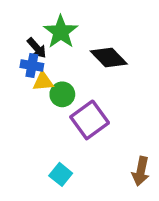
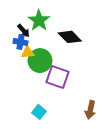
green circle: (62, 94) -> (40, 61), size x1.5
purple square: (90, 120) -> (57, 77), turned -35

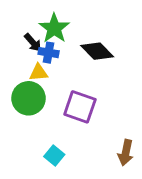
blue cross: (20, 42) -> (49, 53), moved
green circle: (40, 61) -> (29, 98), moved

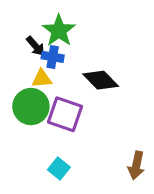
black diamond: (97, 51) -> (101, 80), moved
purple square: (80, 107) -> (65, 114), moved

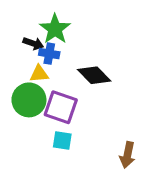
black arrow: (36, 46) -> (33, 43), turned -30
cyan square: (59, 169) -> (62, 140), moved, turned -30

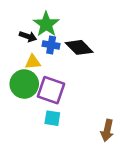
blue cross: (49, 54) -> (51, 45), moved
black diamond: (94, 75) -> (79, 47), moved

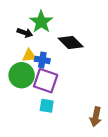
blue cross: (51, 45) -> (42, 60), moved

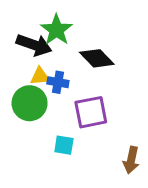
black arrow: (25, 33) -> (34, 45), size x1.6
purple square: (46, 81) -> (91, 112), moved, turned -30

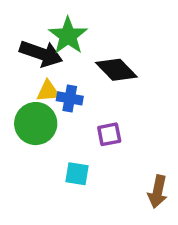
purple square: (91, 112) -> (109, 134), size x0.6

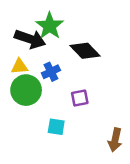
yellow triangle: (48, 91) -> (19, 66), moved
blue cross: (70, 98) -> (51, 72), turned -36

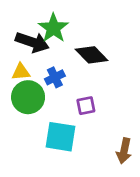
cyan square: (56, 127) -> (61, 137), size x1.6

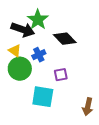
yellow triangle: (21, 72) -> (15, 51), turned 40

